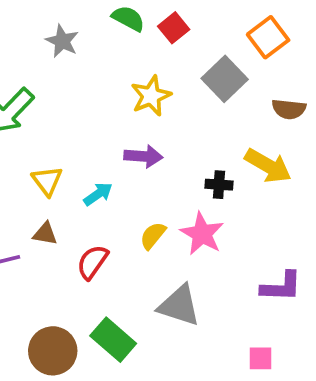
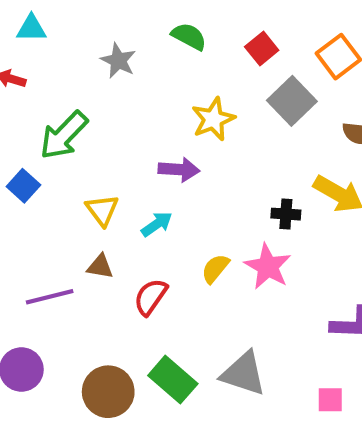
red square: (174, 28) -> (262, 48), moved
purple arrow: (143, 156) -> (179, 170), moved
gray triangle: (179, 306) -> (243, 374), moved

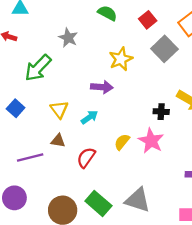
gray star: (118, 61) -> (68, 38), moved
blue square: (23, 186) -> (16, 108), moved

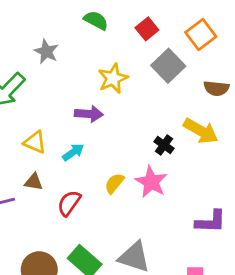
yellow triangle: (59, 109) -> (35, 142), turned -30
black cross: (161, 112) -> (164, 145), turned 32

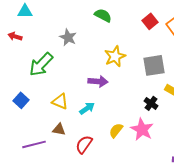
red square: (147, 29) -> (150, 21), moved
gray square: (168, 66) -> (154, 65), moved, turned 35

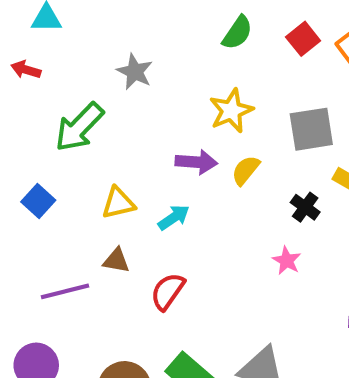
green semicircle: (103, 15) -> (237, 33), moved, turned 96
yellow triangle: (60, 101) -> (118, 203), turned -36
pink star: (142, 129) -> (287, 261), size x0.6
yellow semicircle: (116, 130) -> (246, 170), moved

